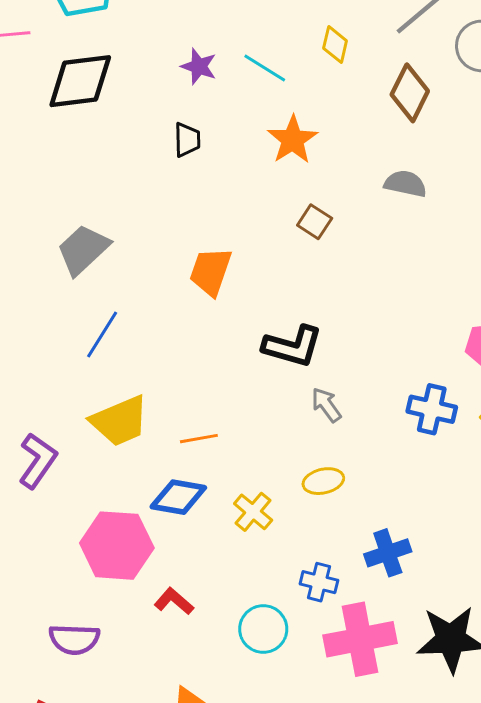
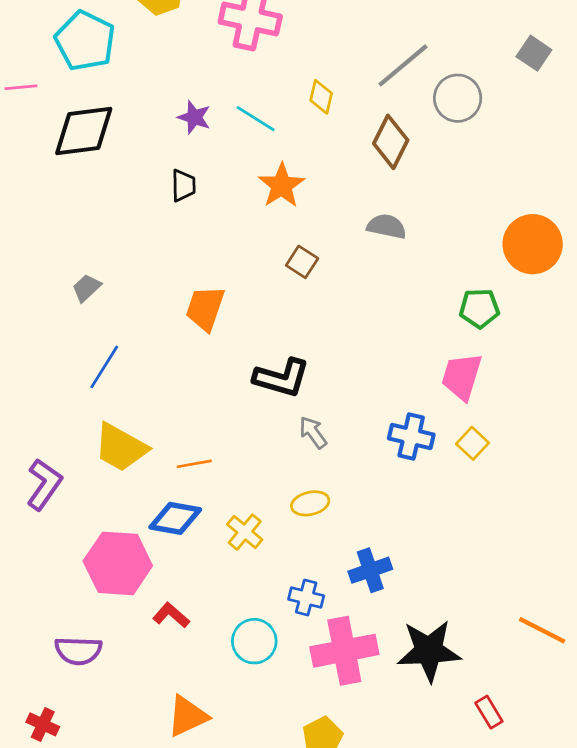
gray trapezoid: (83, 250) -> (86, 288), size x0.6
yellow trapezoid: (120, 421) -> (121, 447), turned 52

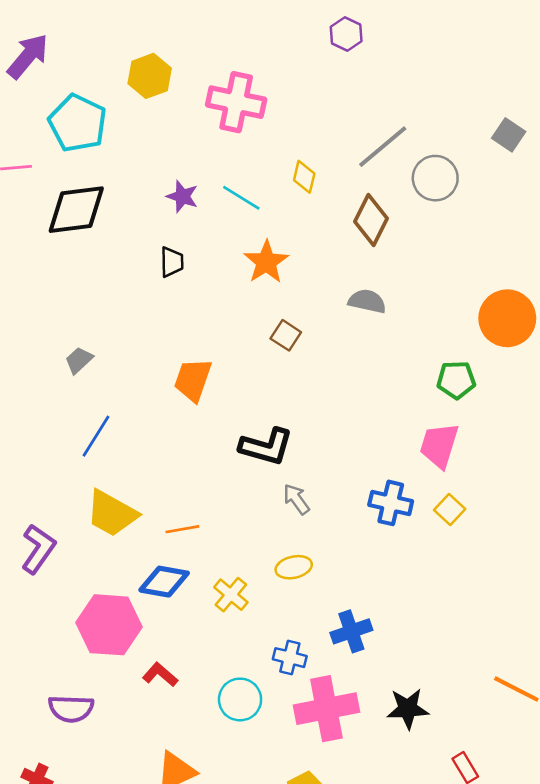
black star: (429, 651) -> (408, 709), size x0.7

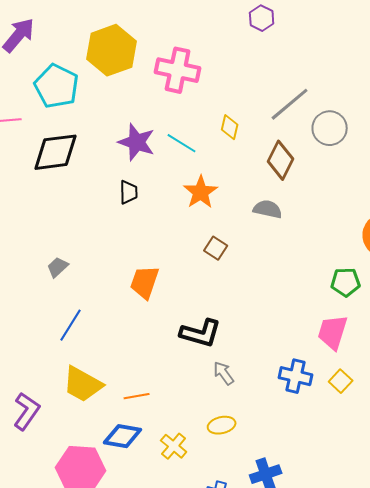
yellow hexagon: (150, 76) -> (112, 50), size x1.5
purple star: (182, 196) -> (137, 142), size x1.5
gray semicircle: (367, 301) -> (268, 209), moved

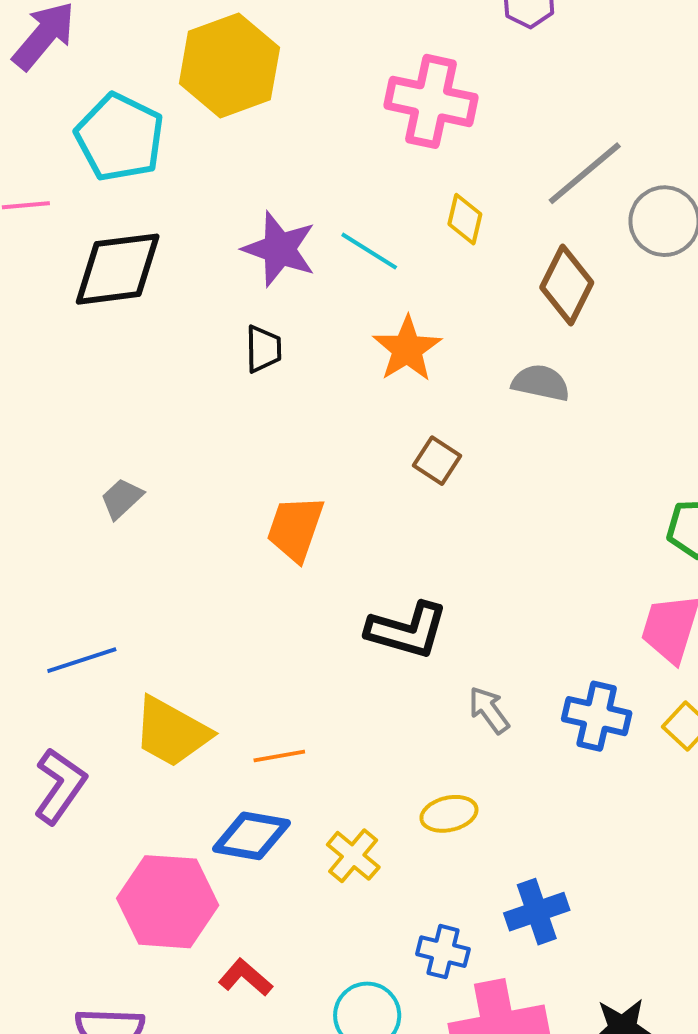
pink cross: (178, 70) -> (431, 101), moved
blue line: (71, 325) -> (82, 660), moved, turned 40
gray arrow: (224, 373) -> (489, 710), moved

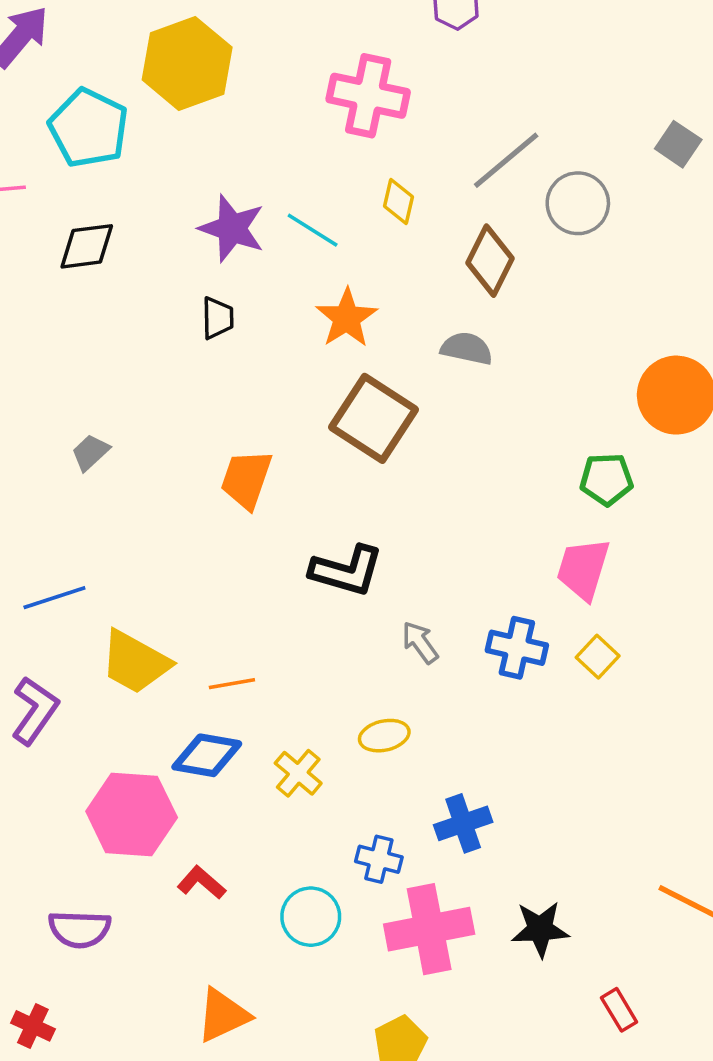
black diamond: (118, 269) -> (87, 246), size x0.7
brown square: (437, 461) -> (373, 418), size x2.0

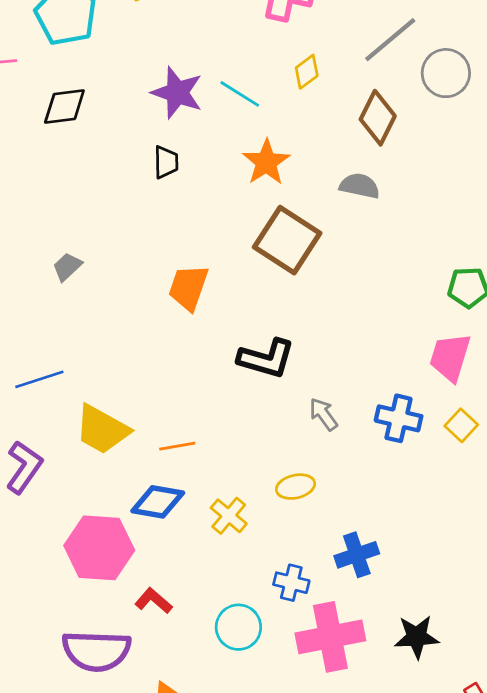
yellow diamond: (399, 201) -> (307, 72), turned 40
purple semicircle: (80, 929) -> (96, 651), moved, size x1.4

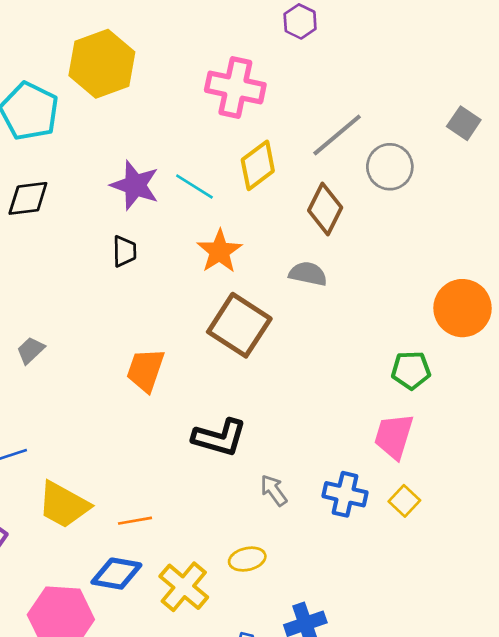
yellow diamond: (307, 72) -> (258, 165), size x1.5
yellow cross: (229, 516) -> (184, 587), size x1.4

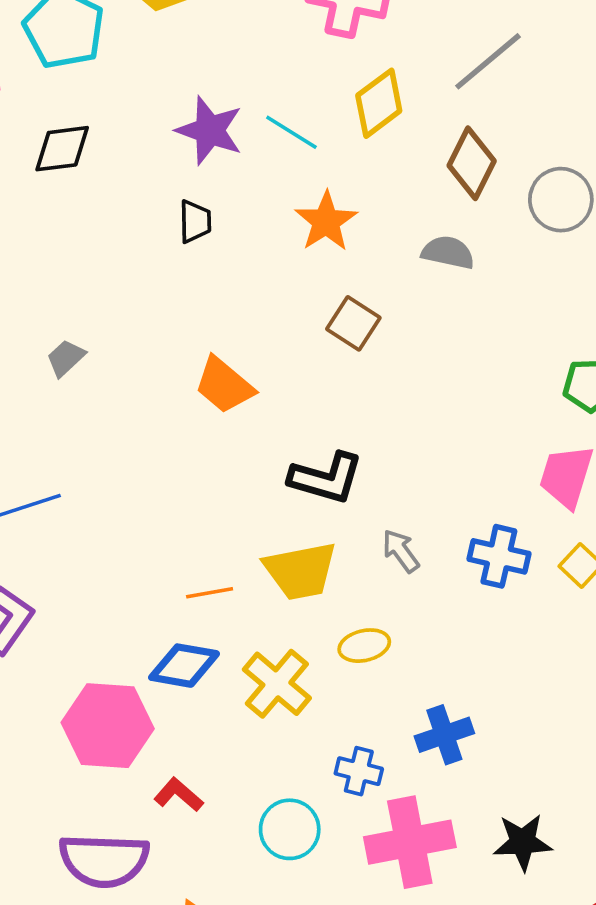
gray circle: (390, 167) -> (561, 200), moved
brown square: (239, 325) -> (353, 323), size x0.6
orange trapezoid: (146, 370) -> (224, 385), turned -69
yellow trapezoid: (64, 505) -> (301, 571), moved, turned -40

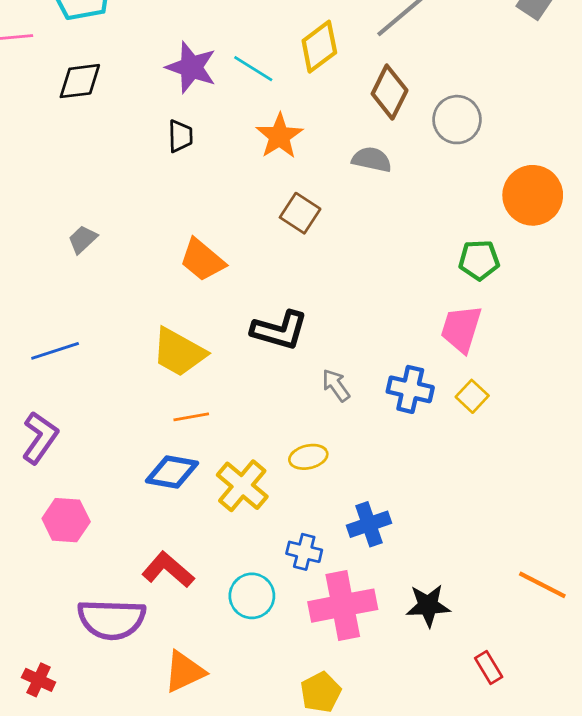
yellow trapezoid: (301, 571) -> (179, 352), moved, turned 40
pink hexagon: (108, 726) -> (66, 520), moved, size x0.7
red L-shape: (179, 795) -> (168, 570), size x1.4

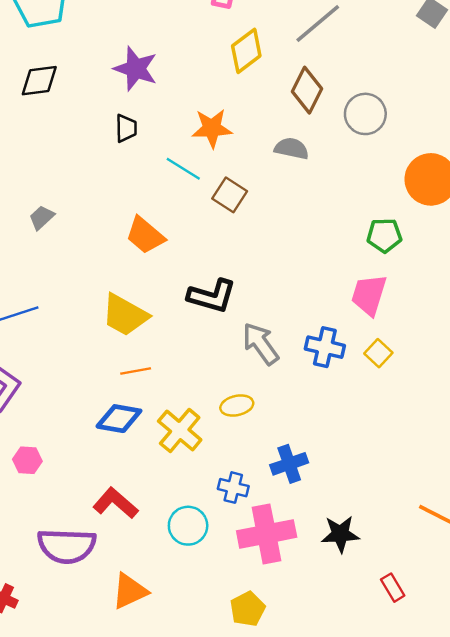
cyan line: (253, 69) -> (183, 169), moved
orange star: (279, 136) -> (212, 128), turned 30
gray arrow: (336, 385) -> (261, 344), size x1.5
pink hexagon: (66, 520) -> (27, 460), size x0.7

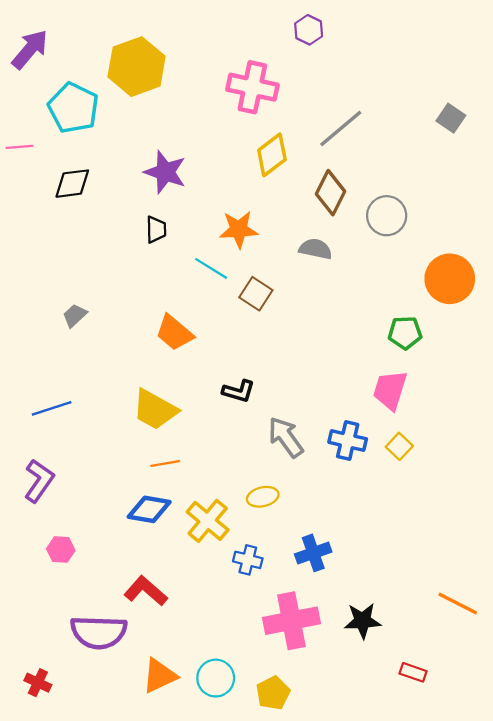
black L-shape: (212, 296) -> (239, 391), size x0.7
blue cross: (233, 488) -> (248, 560), moved
cyan circle: (188, 526) -> (216, 678), moved
red rectangle: (393, 588) -> (413, 672), turned -40

